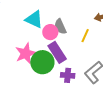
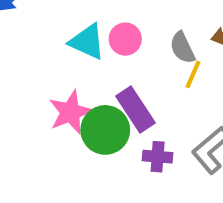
gray semicircle: (60, 27) -> (182, 48), moved
pink circle: (50, 32) -> (125, 39), moved

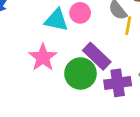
pink star: (70, 112) -> (43, 57), moved
purple cross: (158, 157) -> (118, 83), size x1.4

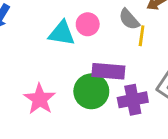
purple rectangle: (97, 56) -> (108, 71), turned -36
pink star: (43, 57) -> (40, 99), moved

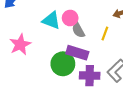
gray semicircle: (129, 19) -> (78, 30), moved
pink star: (40, 99) -> (20, 44), moved

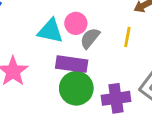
gray semicircle: (78, 30) -> (90, 38), turned 77
purple rectangle: (77, 53) -> (72, 64), moved

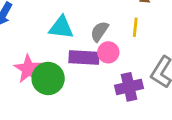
pink circle: (76, 23) -> (108, 52), moved
green circle: (76, 88) -> (48, 78), moved

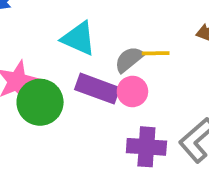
yellow line: (135, 27) -> (156, 53), moved, turned 66

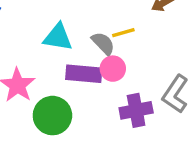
gray semicircle: (129, 59) -> (103, 43), turned 100
green circle: (40, 102) -> (52, 116), moved

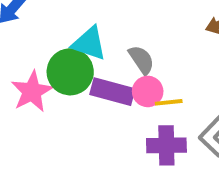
yellow line: (123, 33) -> (169, 102), moved
green circle: (52, 116) -> (70, 72), moved

